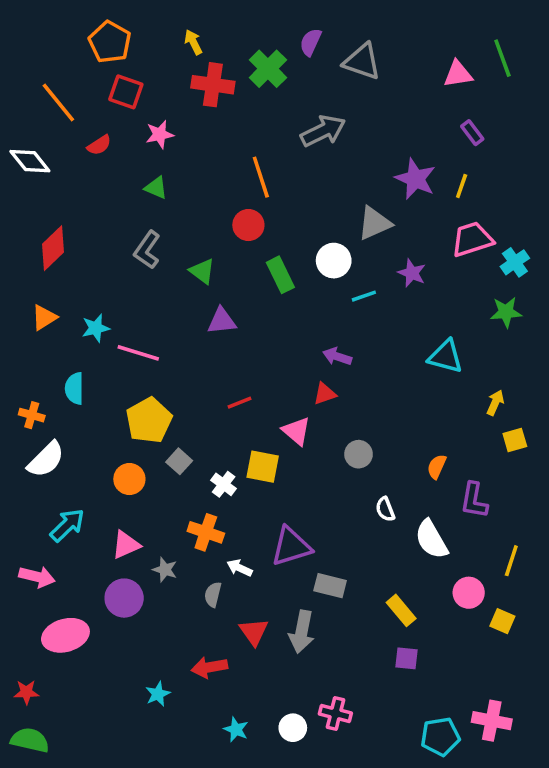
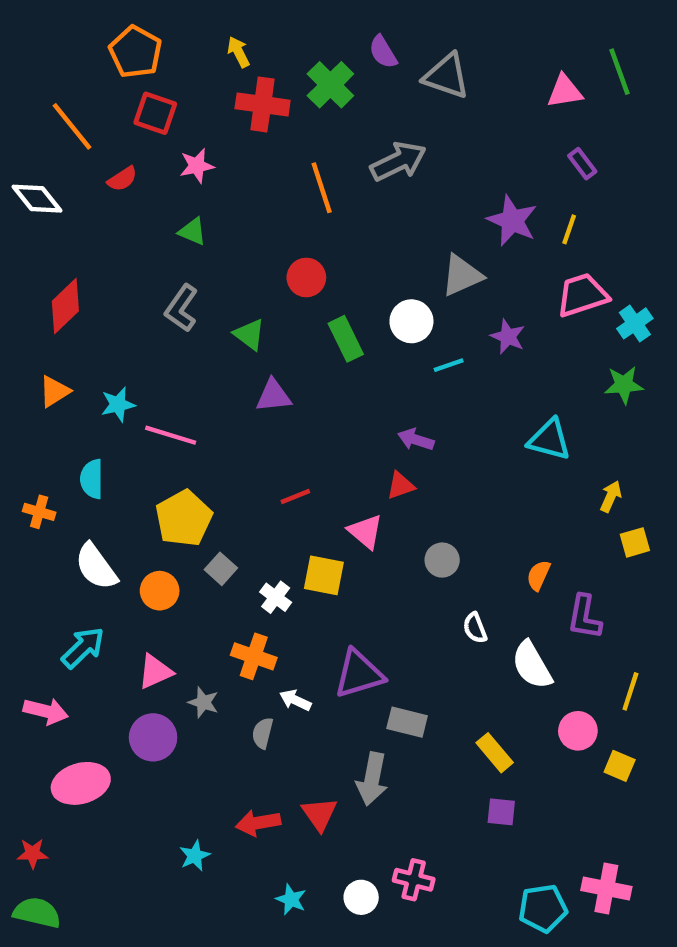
purple semicircle: (311, 42) -> (383, 52), turned -56
orange line: (261, 177) -> (322, 188), moved
white semicircle: (46, 459) -> (96, 567), moved, turned 99
red triangle: (254, 632) -> (319, 814), moved

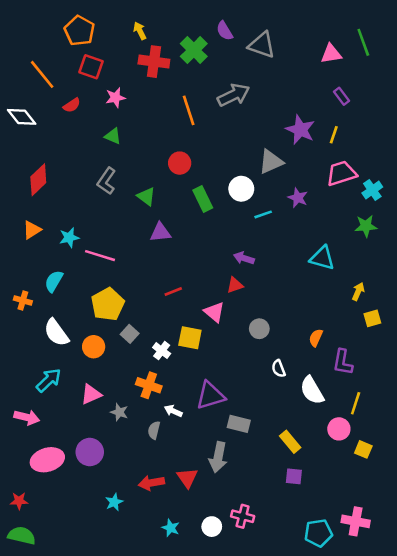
cyan semicircle: (92, 479) -> (54, 281), turned 30
yellow line: (630, 691) -> (356, 403), moved
purple circle: (153, 737) -> (90, 452), moved

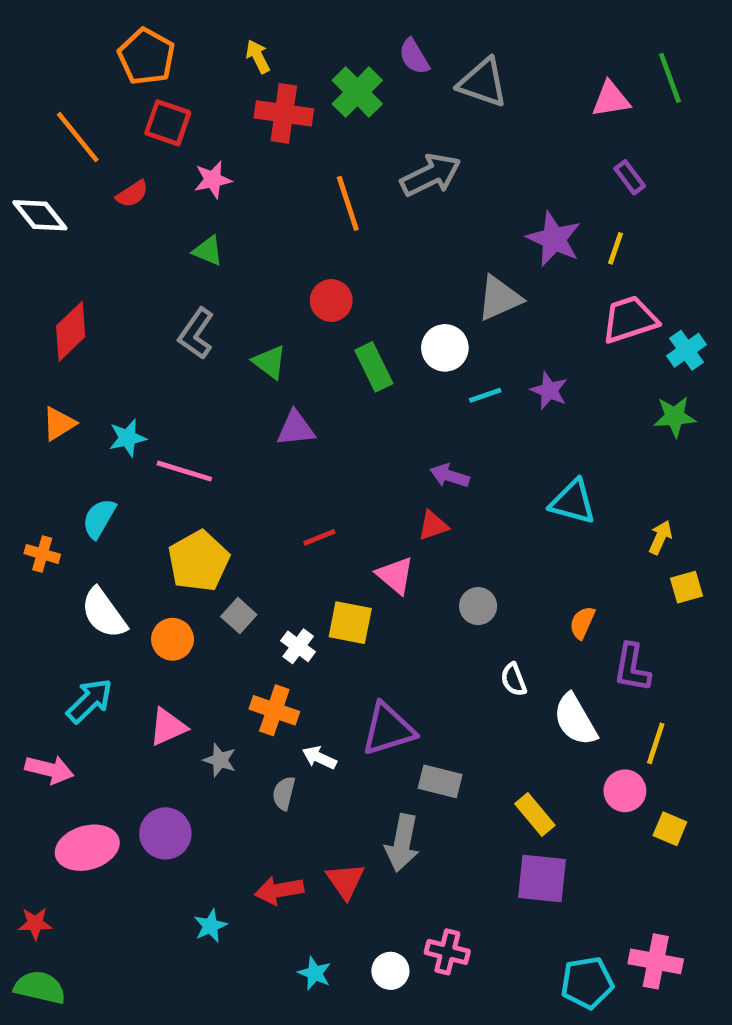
purple star: (298, 198) -> (549, 391), moved
cyan triangle: (322, 258) -> (573, 502), moved
purple square: (294, 476) -> (542, 878), size x1.6

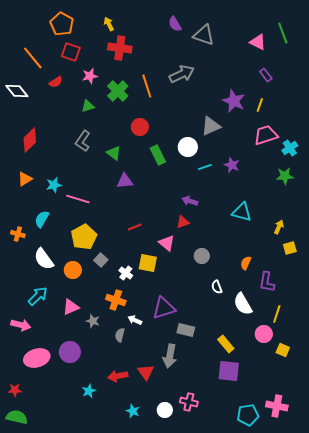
green cross: (357, 92) -> (118, 91), moved
pink triangle: (611, 99) -> (258, 42), turned 36
green triangle: (208, 251) -> (88, 106), turned -40

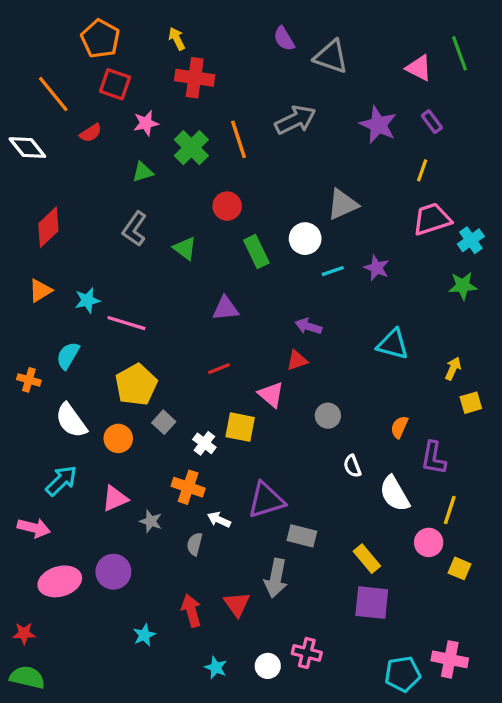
purple star: (234, 101) -> (378, 125), moved
purple triangle: (125, 181) -> (226, 308), moved
red arrow: (118, 376) -> (191, 611), turned 84

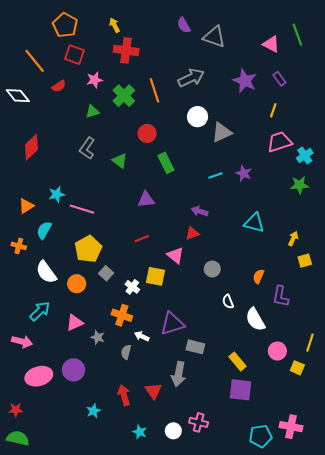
white circle: (305, 239) -> (198, 117), moved
orange triangle: (40, 291) -> (26, 206), moved
yellow line: (450, 510) -> (310, 343), moved

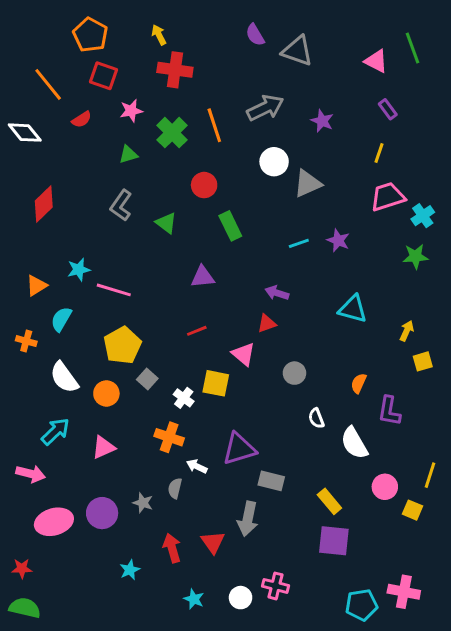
purple star: (245, 81) -> (322, 121), moved, size x0.7
gray star: (98, 337) -> (143, 503), moved

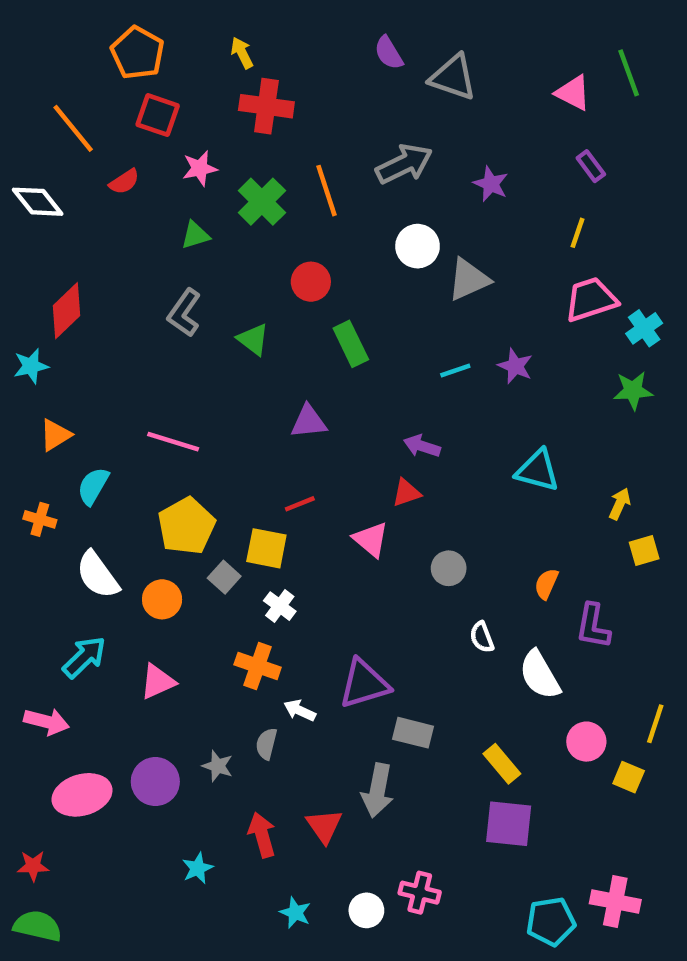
cyan star: (79, 270) -> (31, 366), moved
yellow square: (216, 383) -> (266, 548), moved

